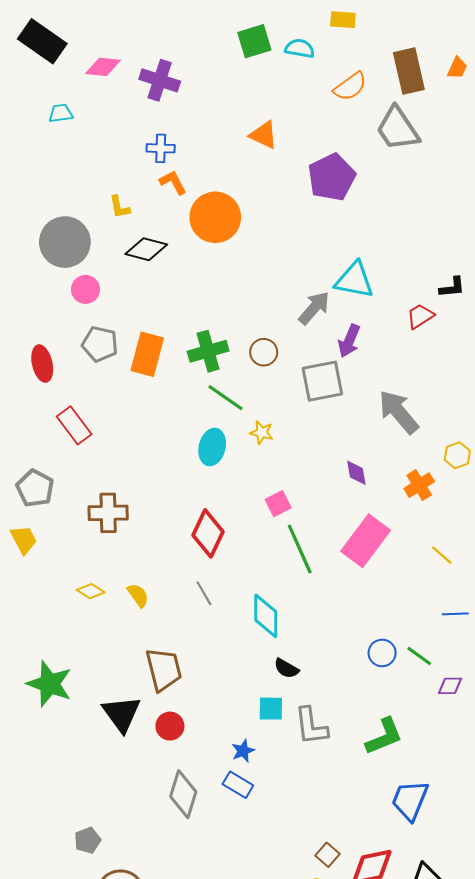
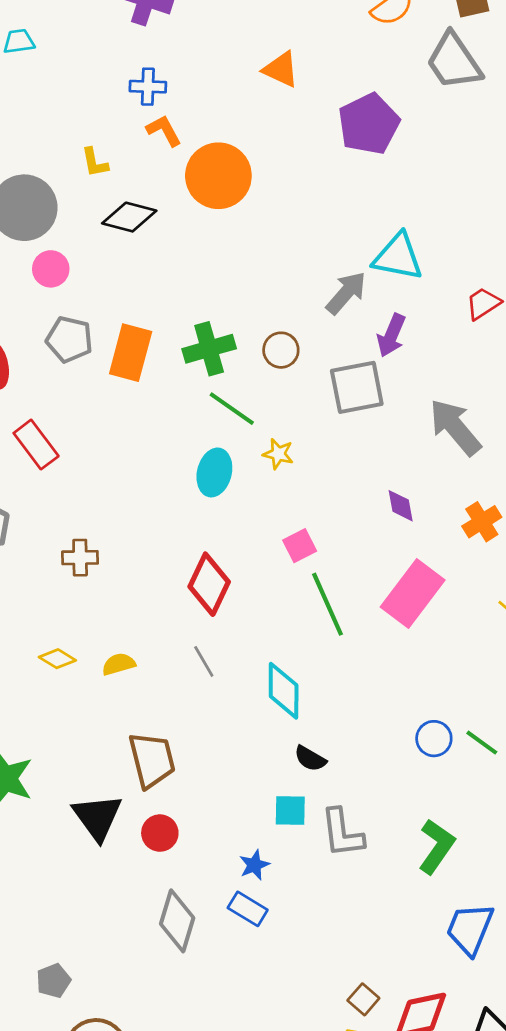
brown cross: (108, 513) -> (80, 558), size x0.7
yellow semicircle: (138, 595) -> (119, 664), turned -70
green L-shape: (384, 736) -> (437, 846), turned -33

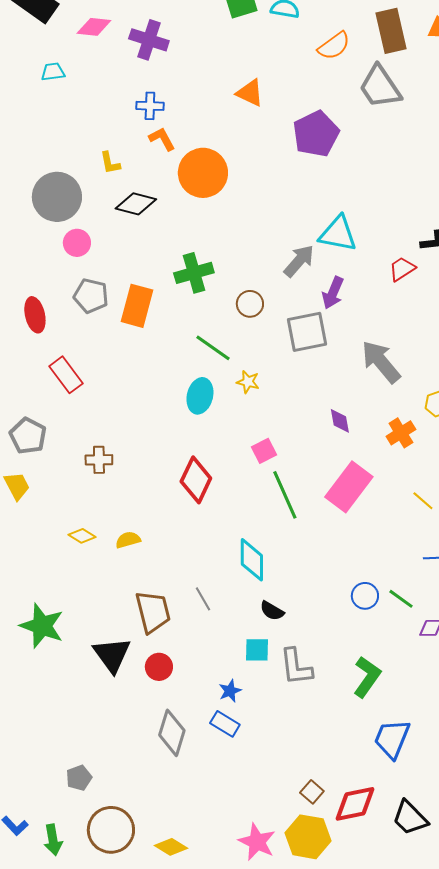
green cross: (209, 349) -> (194, 273), moved
gray line: (204, 661) -> (203, 599), moved

